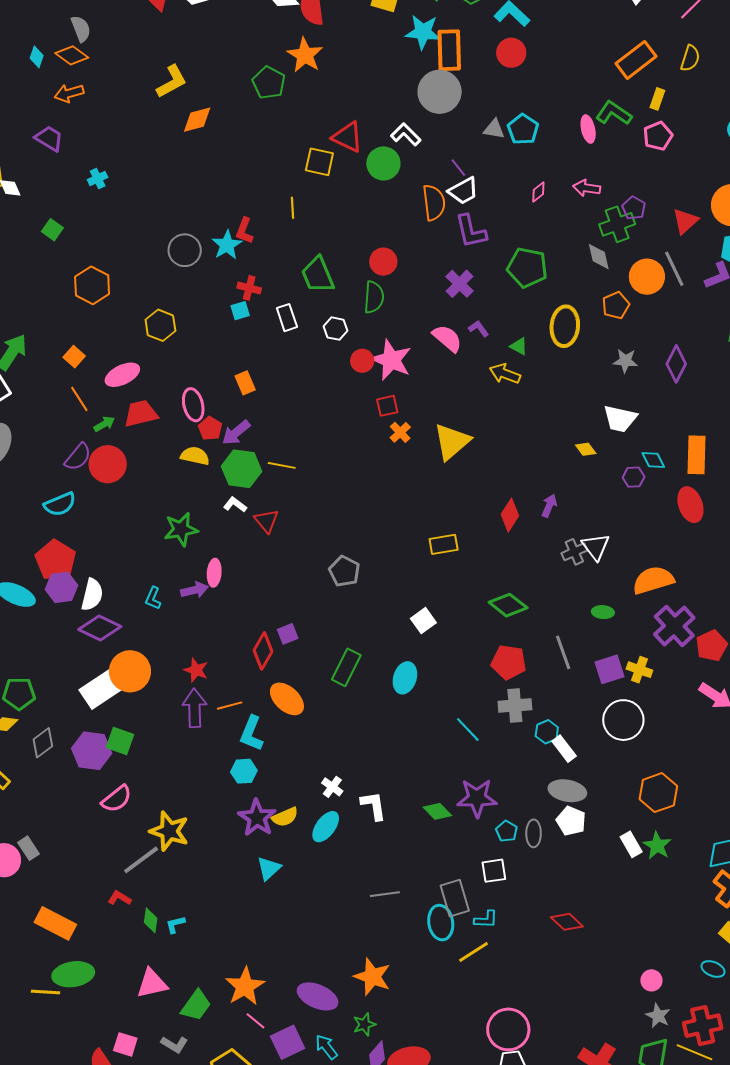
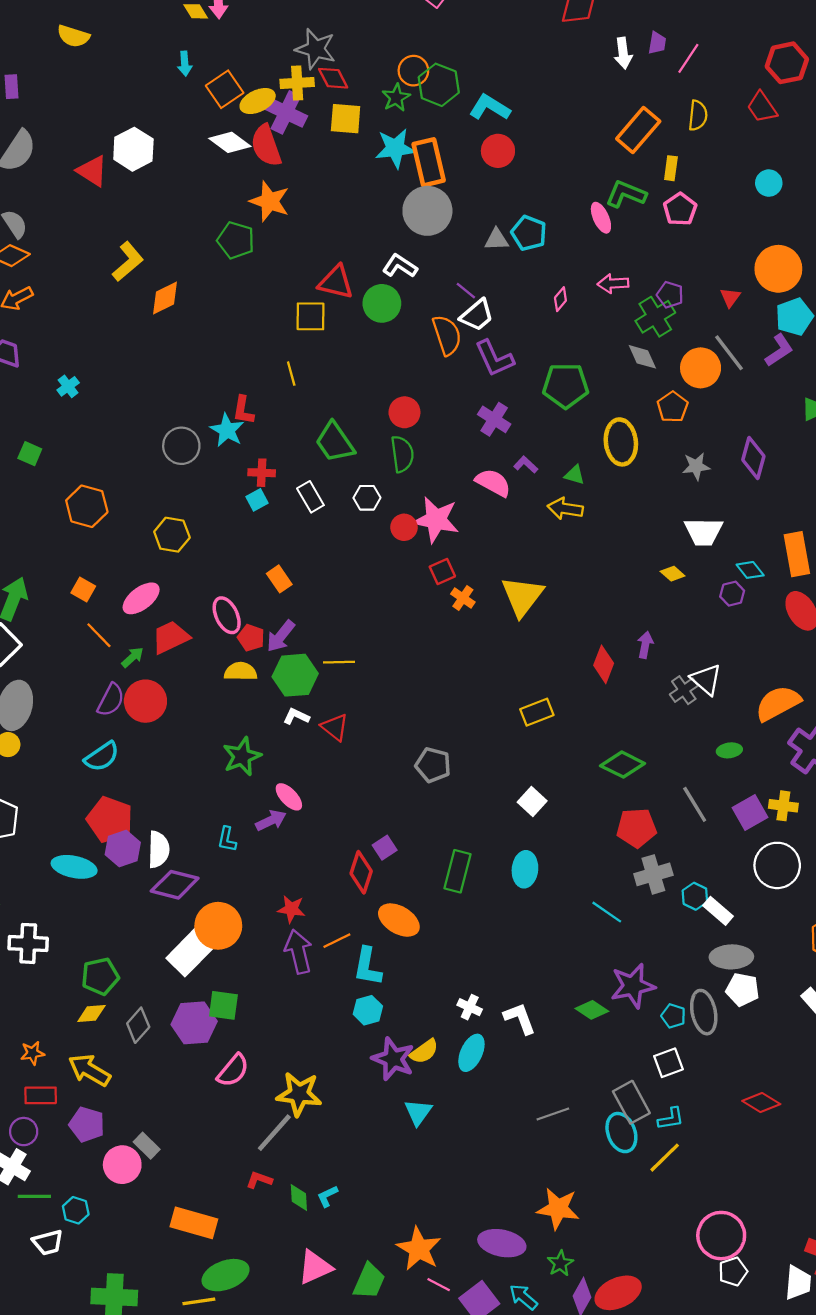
red triangle: (685, 221) -> (730, 297), size x0.7
pink ellipse: (214, 573) -> (289, 797), turned -36
gray ellipse: (534, 833) -> (704, 1012), size x1.4

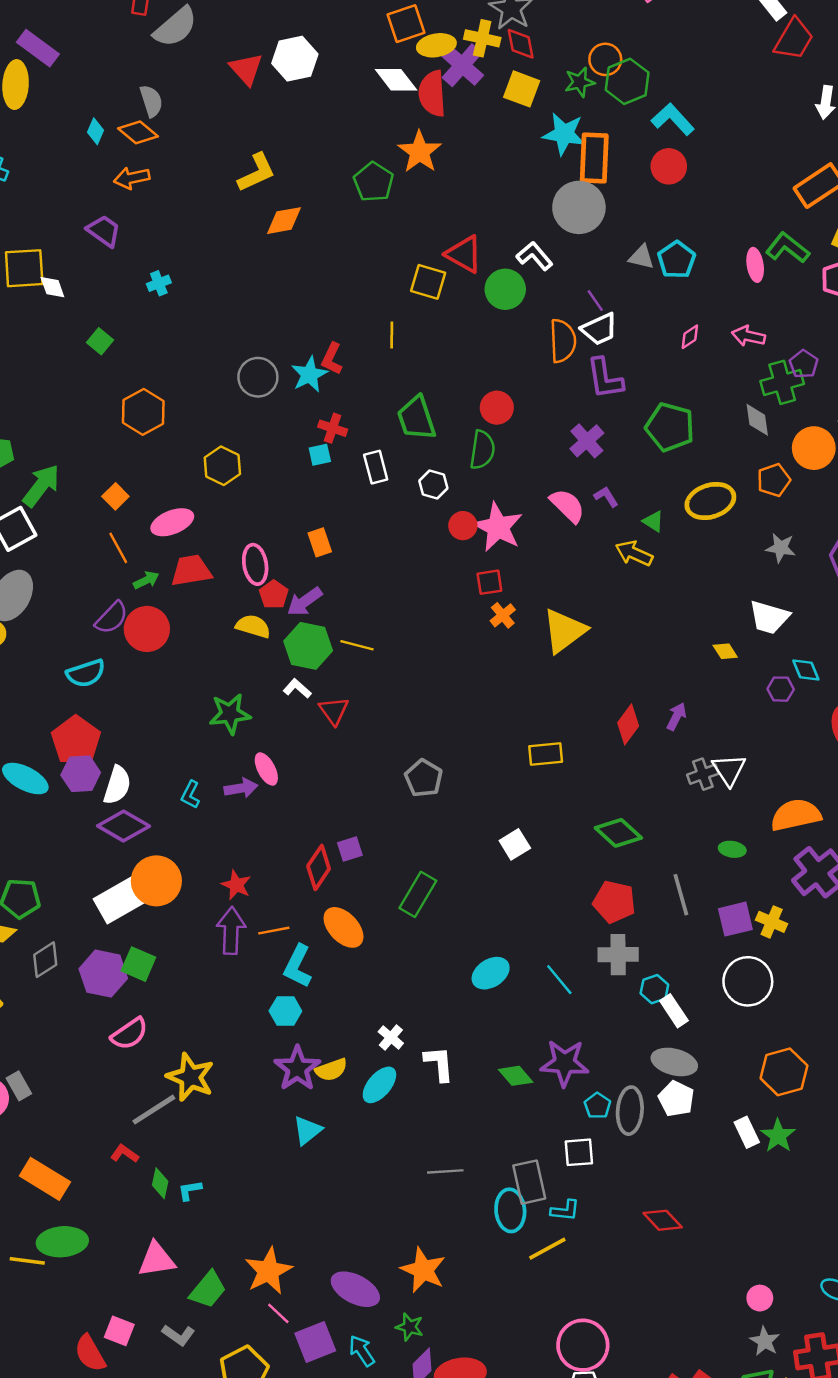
yellow ellipse: (621, 442) -> (710, 501), turned 63
cyan ellipse: (525, 869) -> (491, 973), moved, turned 36
green star: (560, 1263) -> (410, 1327), turned 30

